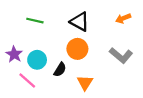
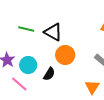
black triangle: (80, 22) -> (53, 32), moved
orange triangle: (85, 83) -> (92, 87), moved

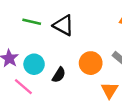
orange circle: (65, 55) -> (91, 63), moved

